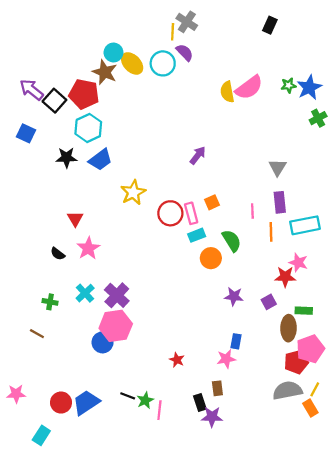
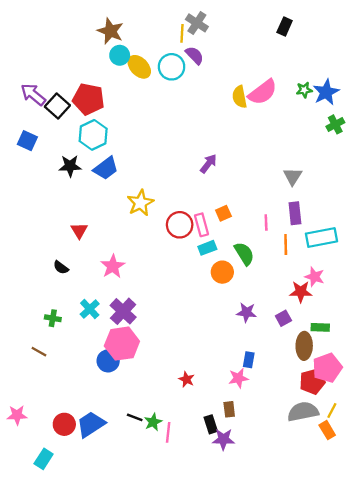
brown star: (105, 72) -> (110, 31), moved
pink star: (88, 248) -> (113, 266), moved

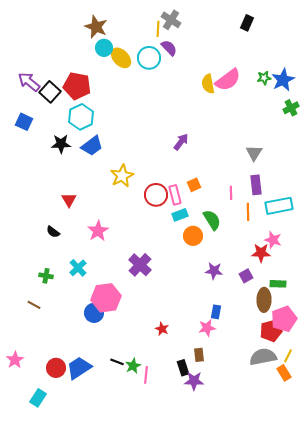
purple cross: (123, 311) -> (140, 265), moved
pink star: (17, 415) -> (15, 360), turned -30

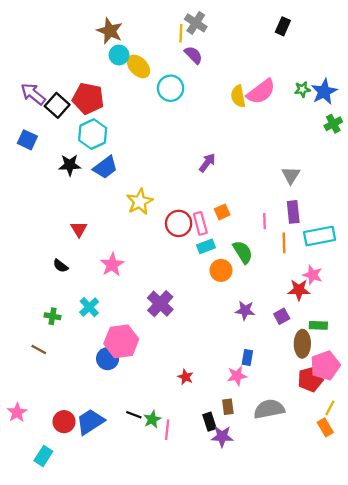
cyan circle: (149, 58) -> (171, 88), moved
gray semicircle: (263, 357) -> (269, 409), moved

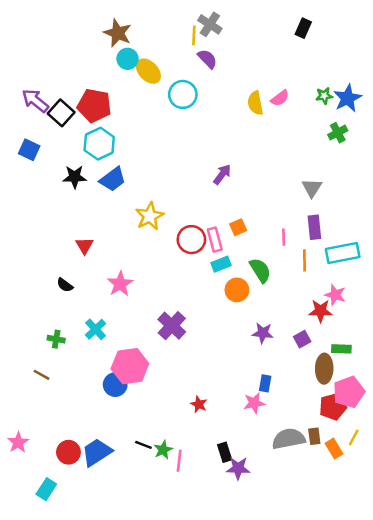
pink semicircle: (261, 92) -> (280, 98), size x0.6
green cross: (333, 124) -> (338, 133), moved
brown rectangle: (228, 407) -> (314, 436), moved
orange rectangle: (325, 427) -> (334, 449), moved

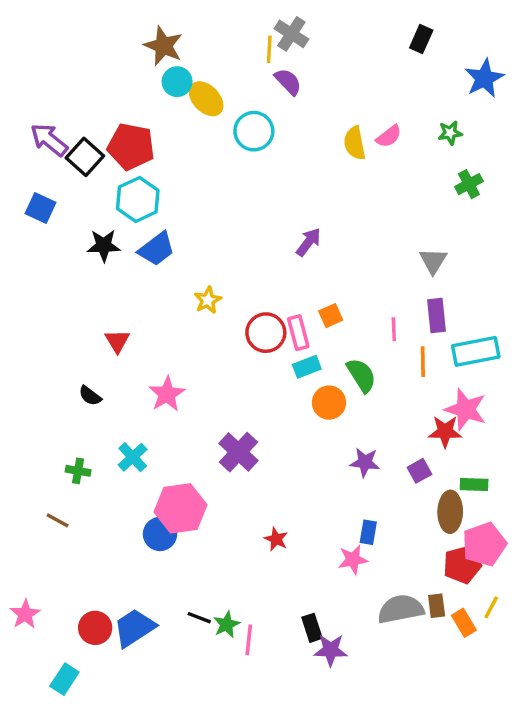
blue star: (348, 98) -> (484, 78), moved
yellow star: (150, 216) -> (208, 300), size x0.7
pink star: (335, 295) -> (466, 409), size x1.4
red star: (199, 404) -> (276, 539), moved

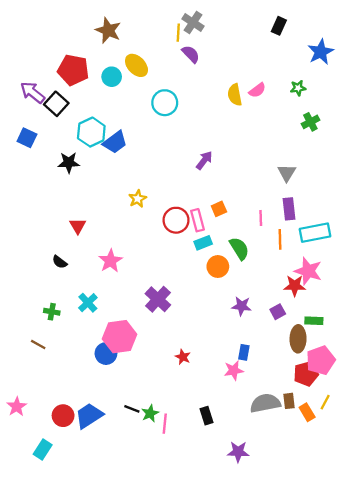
cyan circle: (177, 82) -> (112, 77), moved
cyan circle: (254, 131) -> (165, 103), moved
red pentagon: (131, 147) -> (73, 70), moved
blue trapezoid: (157, 249) -> (115, 142), moved
purple star: (331, 650) -> (238, 452), moved

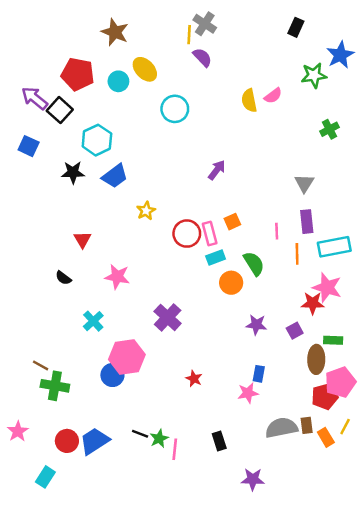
green star: (298, 88) -> (314, 75), moved, size x1.5
blue trapezoid: (115, 142) -> (115, 176), moved
pink star: (110, 261) -> (117, 277), turned -30
green cross: (52, 312) -> (55, 386), moved, size x1.6

